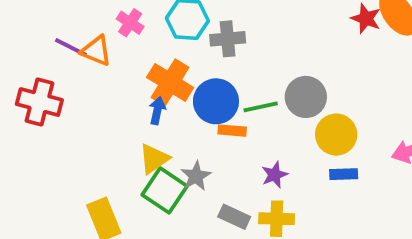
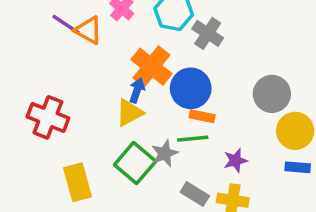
gray cross: (228, 39) -> (208, 33), turned 32
red cross: (39, 102) -> (48, 117), moved
green line: (261, 107) -> (193, 139), moved
yellow triangle: (154, 159) -> (129, 113), moved

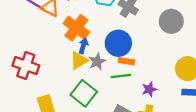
orange cross: (151, 67) -> (76, 28), moved
gray circle: (272, 94) -> (171, 21), moved
gray star: (165, 153) -> (97, 62), moved

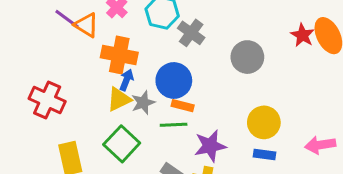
orange cross: (76, 28) -> (119, 55), turned -30
purple star: (149, 89) -> (210, 146), size x1.5

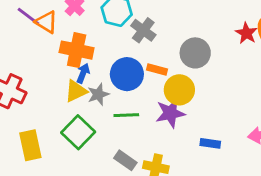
orange rectangle: (183, 106) -> (157, 70), moved
yellow circle: (264, 122) -> (179, 90), moved
purple star: (210, 146) -> (170, 113), moved

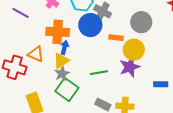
orange triangle: (46, 22) -> (36, 54), moved
blue circle: (127, 74) -> (90, 25), moved
gray star: (98, 94) -> (62, 74), moved

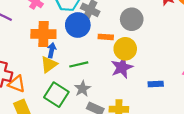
orange triangle: (36, 54) -> (17, 84), moved
green line: (99, 73) -> (79, 64), moved
gray star: (62, 74) -> (82, 89), moved

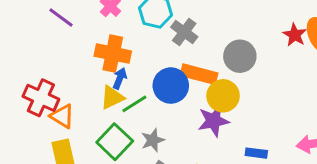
blue circle: (78, 25) -> (171, 86), moved
orange rectangle: (106, 37) -> (199, 74), size x1.6
green line: (79, 64) -> (134, 104), moved, turned -30

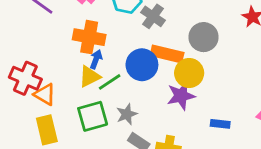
green square: (115, 142) -> (93, 116), turned 32

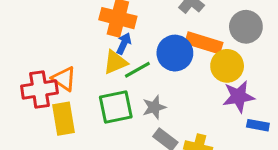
red cross: (25, 78) -> (40, 90), moved, turned -36
purple star: (181, 96) -> (239, 97), moved

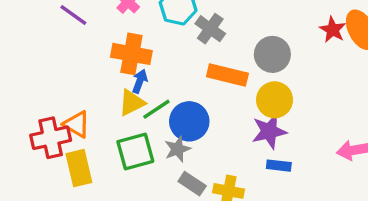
blue circle: (175, 53) -> (189, 121), moved
yellow circle: (227, 66) -> (275, 100), moved
blue rectangle: (258, 125) -> (279, 166), moved

